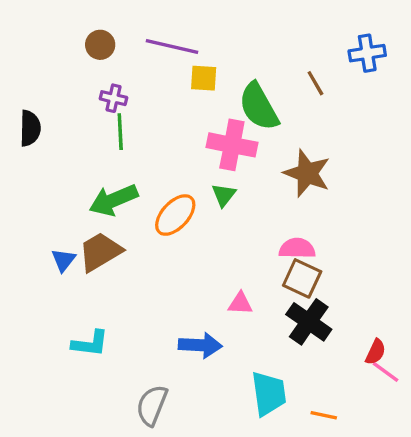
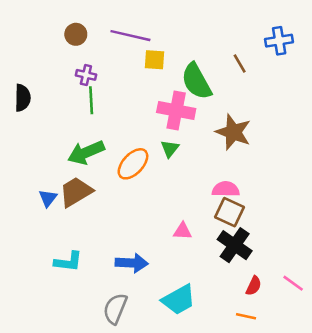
blue arrow: (200, 345) -> (132, 263), moved
red semicircle: (376, 352) -> (254, 286), moved
cyan trapezoid: (269, 394) -> (179, 300), moved, turned 69

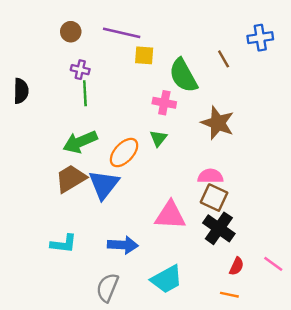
pink cross: (176, 111) -> (164, 103), size x0.7
blue triangle: (48, 198) -> (104, 185), moved, size x1.8
pink triangle: (183, 231) -> (170, 215), size x1.8

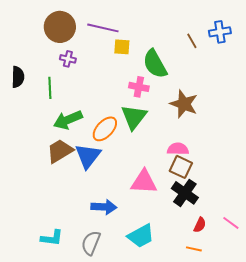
brown circle: (71, 32) -> (60, 27), size x1.8
brown line: (224, 59) -> (192, 41), moved
green line: (85, 93) -> (50, 88), moved
green triangle: (158, 138) -> (134, 117), size x1.8
cyan L-shape: (64, 244) -> (52, 238), moved

